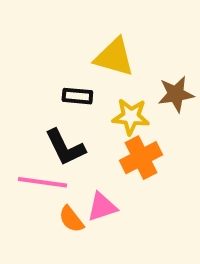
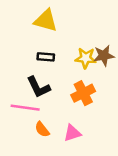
yellow triangle: (114, 57) -> (46, 21), moved
yellow star: (131, 117) -> (86, 58), moved
pink triangle: (102, 207) -> (72, 133), moved

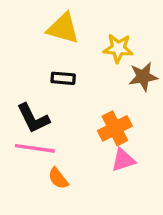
yellow star: (86, 58) -> (118, 48), moved
black L-shape: (38, 87) -> (33, 118), moved
pink triangle: (72, 133) -> (123, 160), moved

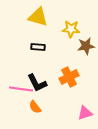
black L-shape: (33, 118) -> (37, 83), moved
pink triangle: (123, 160) -> (85, 113), moved

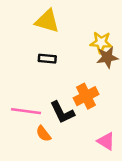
yellow star: (71, 29) -> (101, 42), moved
black L-shape: (37, 83) -> (62, 112), moved
pink triangle: (85, 113) -> (106, 141), turned 49

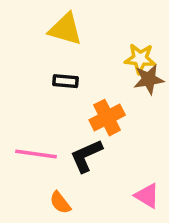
orange cross: (86, 96) -> (107, 118), moved
black L-shape: (62, 112) -> (86, 156), turned 92
orange semicircle: (43, 134) -> (60, 203), moved

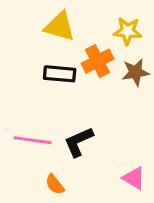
yellow star: (140, 59) -> (128, 31), moved
black rectangle: (65, 81) -> (60, 74), size x1.4
orange cross: (107, 118) -> (98, 61), moved

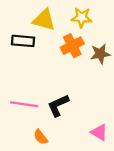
yellow star: (128, 31) -> (82, 18), moved
black rectangle: (60, 74) -> (23, 41), moved

